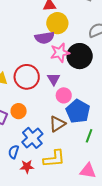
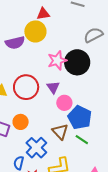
yellow circle: (57, 23) -> (35, 31), moved
purple semicircle: (45, 38) -> (15, 43), moved
brown triangle: (57, 124) -> (60, 132), turned -36
green line: (89, 136) -> (82, 140), moved, turned -72

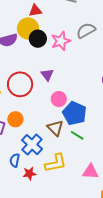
pink star: (57, 60) -> (61, 41), moved
black circle: (77, 62) -> (38, 39), moved, size x0.7
purple triangle: (53, 87) -> (47, 75), moved

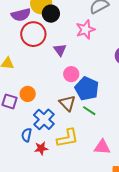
pink star: (61, 41) -> (85, 30), moved
red circle: (20, 84) -> (33, 34), moved

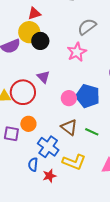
red circle: (33, 34) -> (23, 92), moved
purple triangle: (60, 50) -> (43, 77), moved
blue pentagon: (87, 89) -> (88, 96), moved
yellow L-shape: (67, 138) -> (74, 162), turned 40

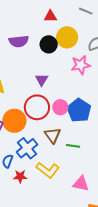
yellow circle: (29, 32) -> (67, 37), moved
red circle: (23, 92) -> (37, 107), moved
orange circle: (28, 124) -> (14, 121), size x1.5
green line: (92, 132) -> (73, 146), turned -32

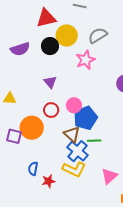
red triangle: (50, 16) -> (46, 18), size x1.5
red circle: (37, 107) -> (51, 110), size x0.6
blue pentagon: (79, 110) -> (85, 118), moved, turned 30
blue cross: (27, 148) -> (77, 151), moved
pink triangle: (81, 184) -> (109, 176), turned -42

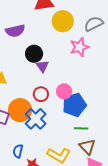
black circle: (50, 46) -> (34, 54), moved
brown triangle: (72, 134) -> (87, 147), moved
blue cross: (77, 151) -> (36, 119), moved

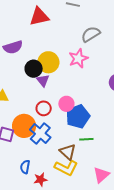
yellow circle: (63, 21) -> (48, 62), moved
brown triangle: (87, 147) -> (68, 152), moved

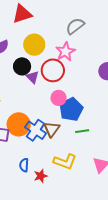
yellow circle: (48, 62) -> (34, 45), moved
red circle: (44, 108) -> (53, 70), moved, size x1.5
brown triangle: (68, 152) -> (52, 129), moved, turned 30

